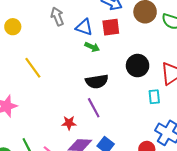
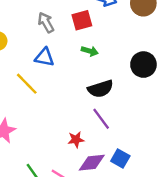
blue triangle: (84, 27) -> (44, 57), moved
red square: (111, 27) -> (82, 20), moved

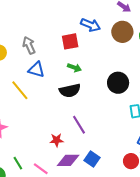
gray arrow: (46, 22) -> (29, 45), moved
black semicircle: (100, 89) -> (70, 90), moved

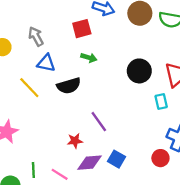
black semicircle: (70, 90) -> (69, 86), moved
green line: (18, 163) -> (33, 170), turned 32

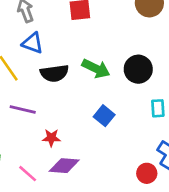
green arrow: (89, 58) -> (96, 69), moved, size x1.5
purple line: (99, 122) -> (23, 110), moved, turned -50
blue square: (116, 159) -> (104, 116), moved

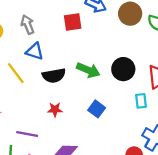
purple line: (23, 110) -> (27, 134), moved
red star: (51, 138) -> (55, 110), moved

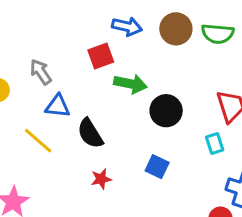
black circle: (123, 69) -> (166, 111), moved
green arrow: (88, 70) -> (130, 84), moved
black semicircle: (54, 76) -> (90, 133), turned 80

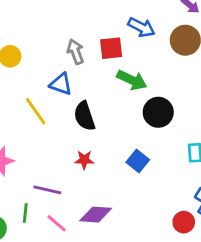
gray arrow: (41, 72) -> (75, 52), moved

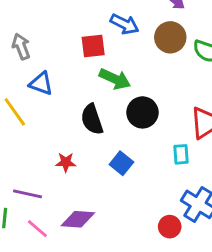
gray arrow: (75, 52) -> (21, 46), moved
black semicircle: (84, 116) -> (92, 119), moved

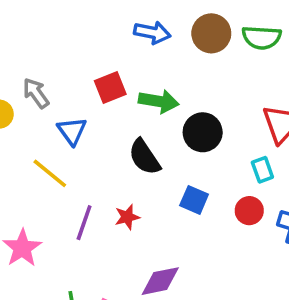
red square: (93, 46) -> (110, 88), moved
blue triangle: (41, 84) -> (72, 131), turned 50
purple line: (27, 194) -> (84, 223), moved, turned -68
red circle: (170, 227) -> (249, 211), moved

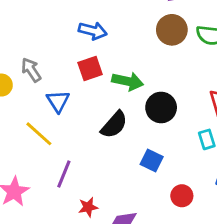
blue arrow: (152, 33) -> (93, 31), moved
black semicircle: (144, 157) -> (114, 125), turned -108
red circle: (249, 211) -> (182, 196), moved
red star: (127, 217) -> (88, 207), moved

